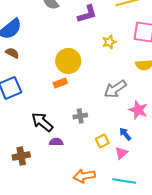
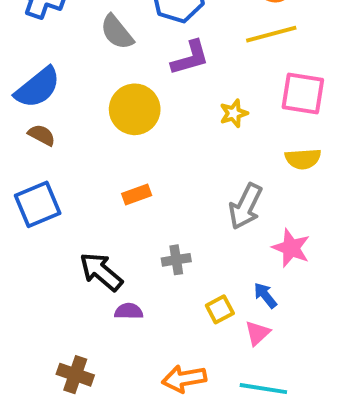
yellow circle: (68, 61) -> (135, 109), moved
gray arrow: (115, 89) -> (246, 206), turned -30
brown cross: (21, 156) -> (75, 375), moved, turned 30

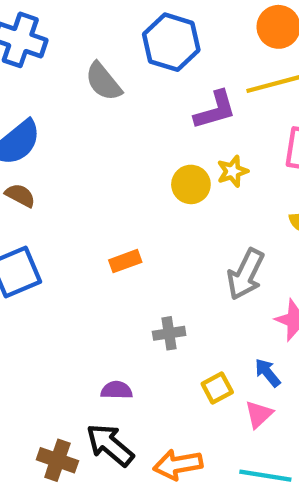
purple L-shape: (190, 58) -> (215, 110), moved
yellow circle: (135, 109) -> (191, 184), moved, size x0.7
black arrow: (101, 272) -> (110, 445), moved

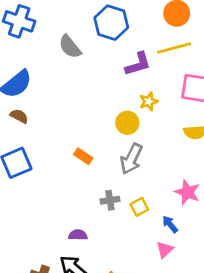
yellow circle: (191, 184) -> (127, 123), moved
orange rectangle: (125, 261) -> (83, 156), turned 54
gray arrow: (246, 274) -> (131, 159), moved
yellow square: (217, 388) -> (139, 207), moved

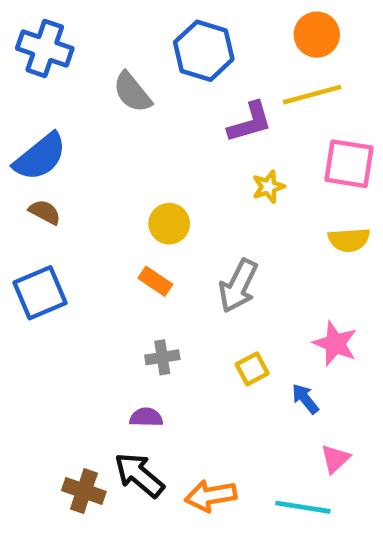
yellow circle: (127, 123) -> (169, 224), moved
gray cross: (110, 200) -> (162, 357), moved
pink triangle: (165, 250) -> (335, 459), moved

